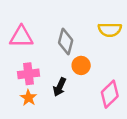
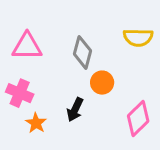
pink cross: (29, 74) -> (20, 93), moved, turned 30

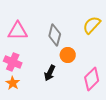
yellow semicircle: (138, 37) -> (92, 25), turned 132
orange star: (36, 123) -> (13, 83), moved

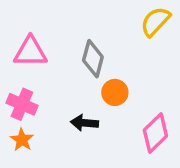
yellow semicircle: (92, 25) -> (155, 21), moved
black arrow: (50, 73) -> (84, 123), turned 70

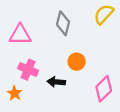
gray diamond: (93, 59) -> (63, 23), moved
pink cross: (22, 104) -> (28, 70), moved

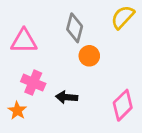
orange circle: (77, 62) -> (89, 56), moved

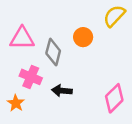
gray diamond: (75, 28) -> (53, 52), moved
orange circle: (89, 56) -> (83, 37), moved

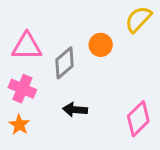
gray diamond: (53, 52) -> (65, 63), turned 35
pink cross: (31, 77) -> (22, 89), moved

